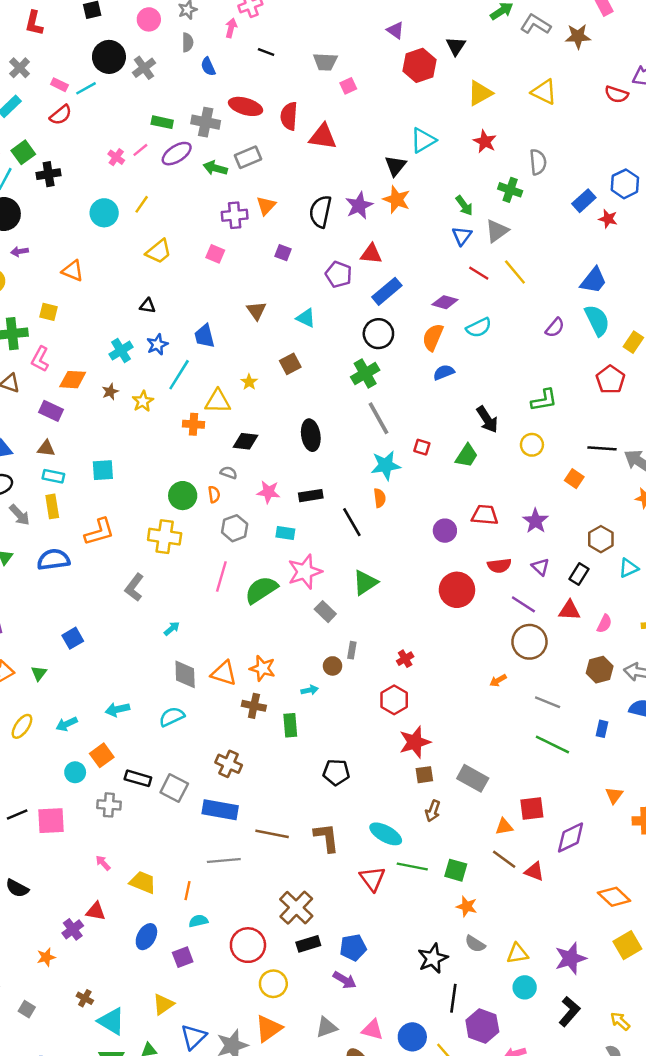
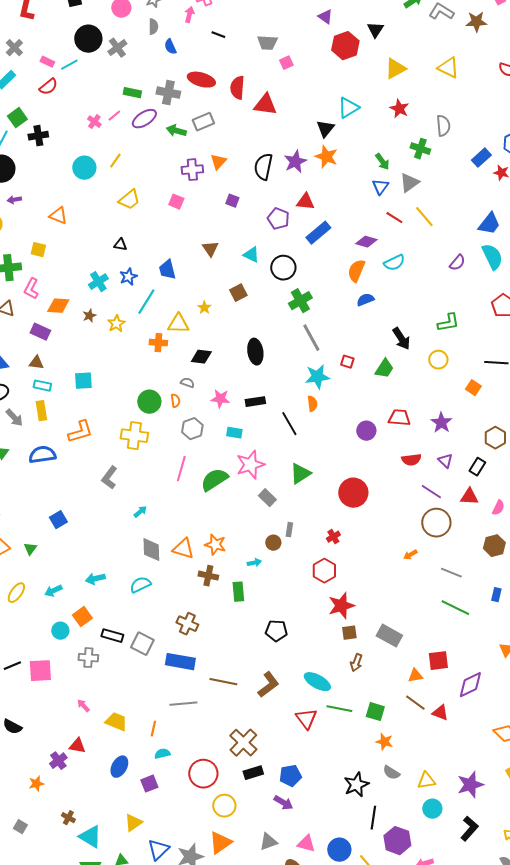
black circle: (378, 334) -> (283, 268), moved
red circle: (457, 590) -> (353, 493), moved
brown L-shape: (326, 838) -> (268, 685), turned 60

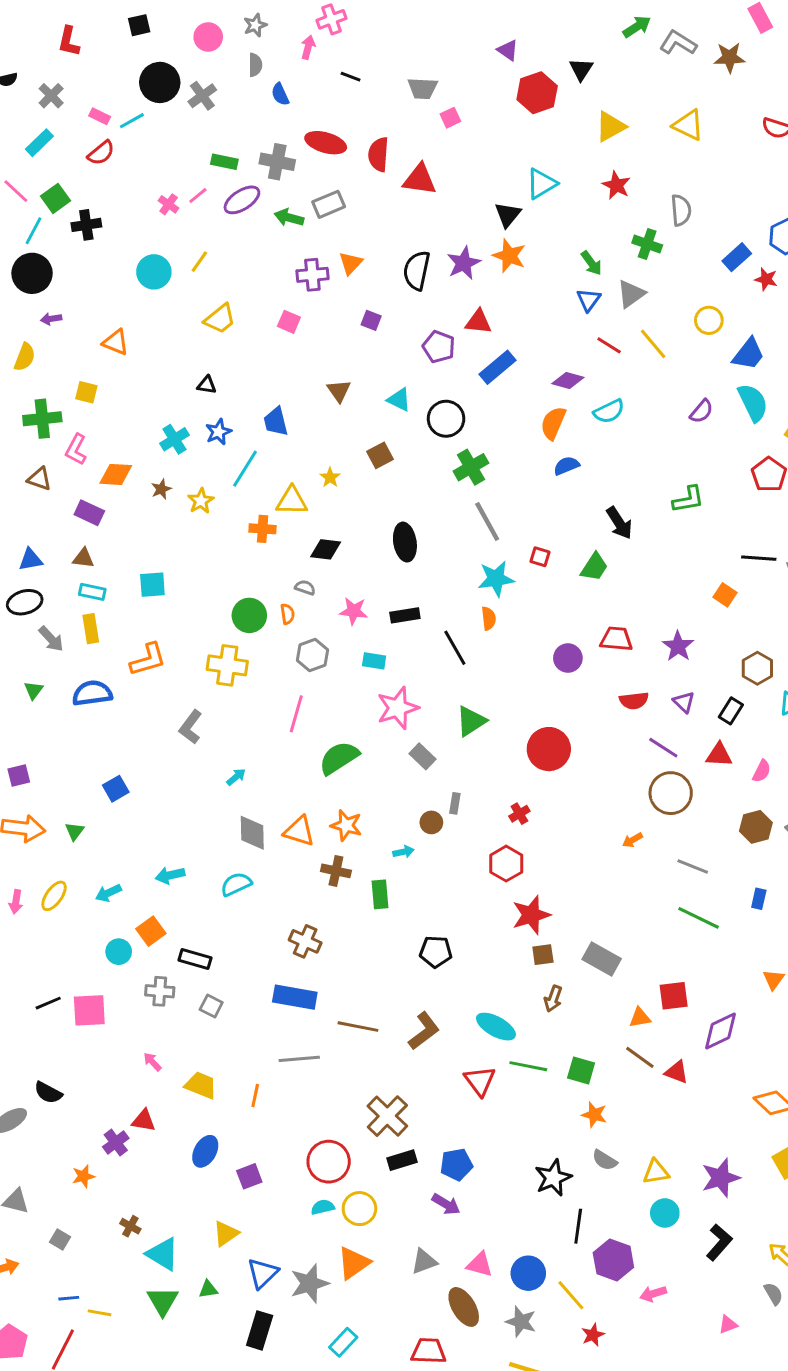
yellow circle: (438, 360) -> (709, 320), moved
green semicircle: (214, 480) -> (339, 758), moved
gray square: (142, 644) -> (211, 1006), moved, size x0.7
cyan semicircle: (162, 754) -> (323, 1207), moved

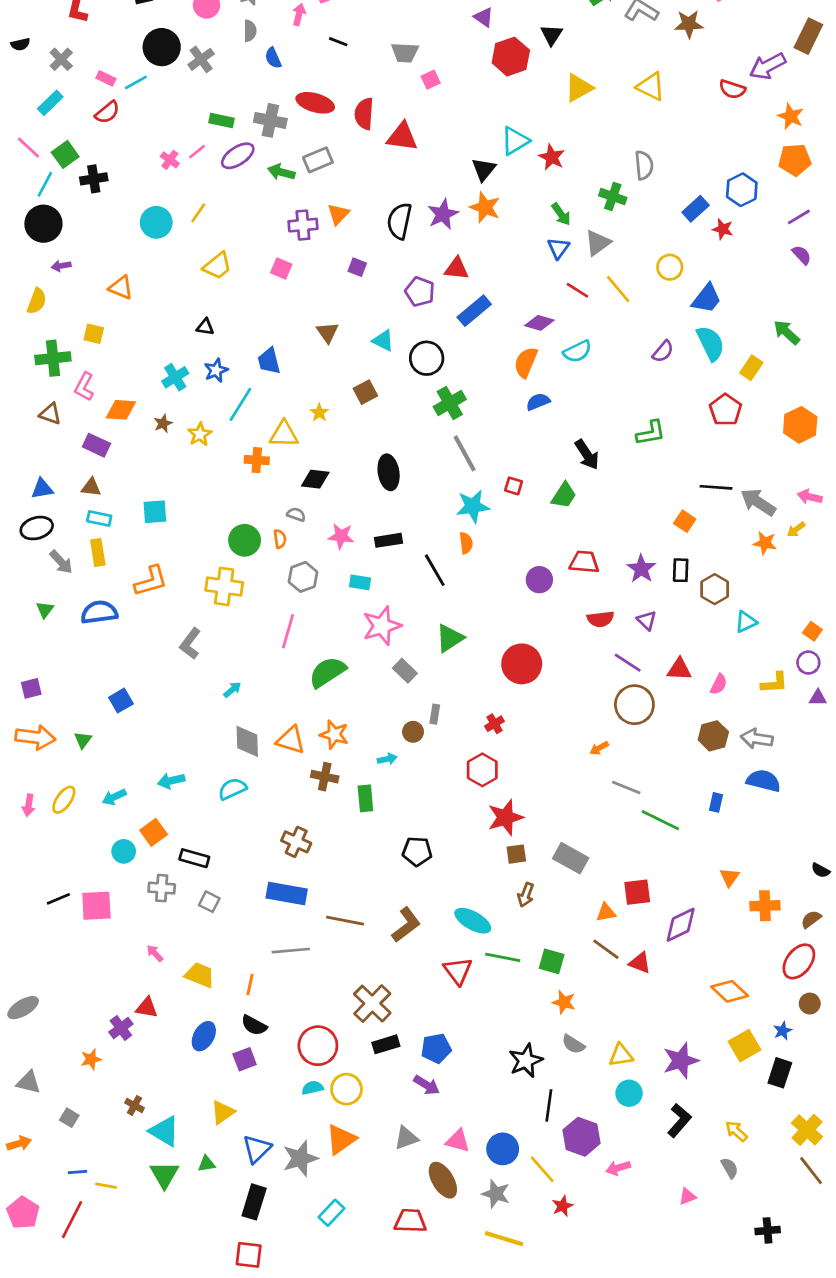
red star: (616, 185) -> (552, 157), moved
black rectangle: (731, 711) -> (681, 570), moved, turned -30
gray line: (693, 866) -> (626, 788), moved
black semicircle: (48, 1093) -> (254, 1025), moved

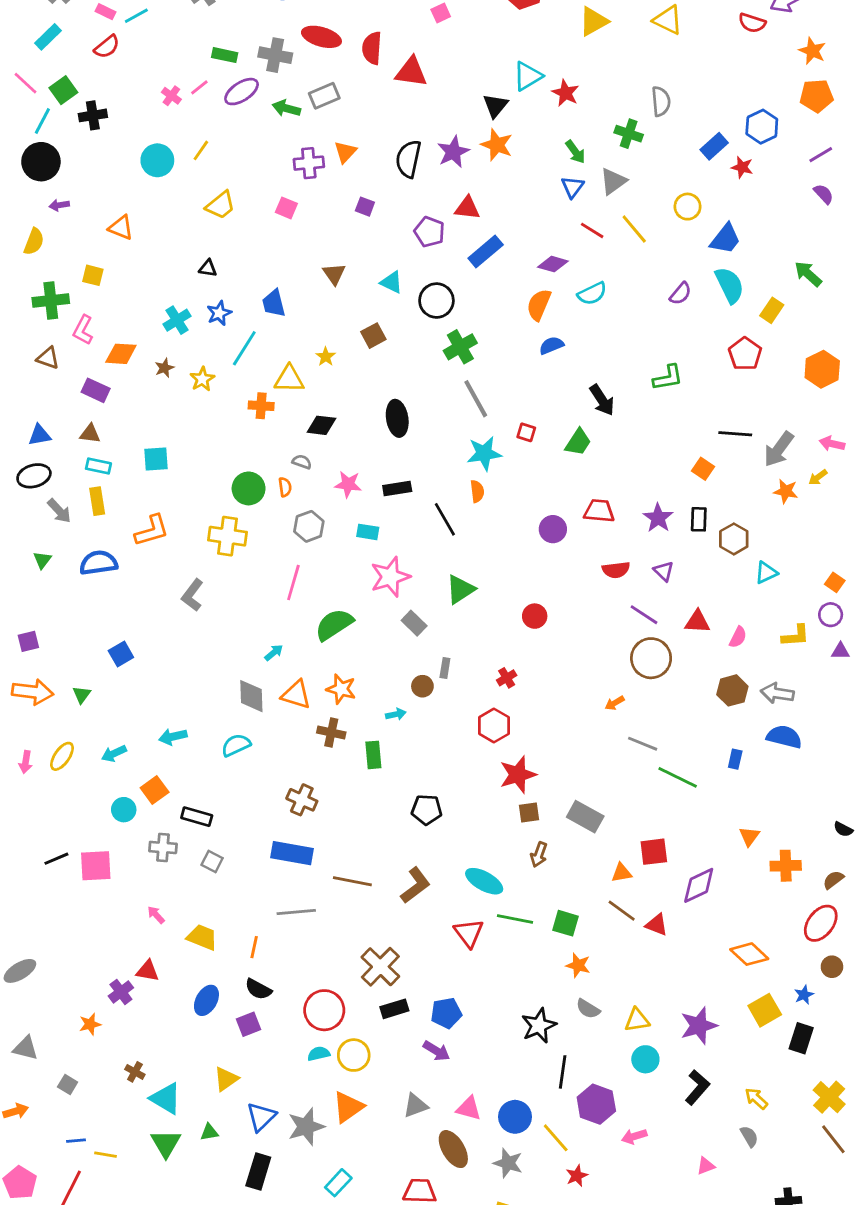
gray arrow: (758, 502) -> (779, 449), turned -87
red circle: (522, 664) -> (535, 616), size x0.6
cyan arrow: (232, 690) -> (274, 653), moved

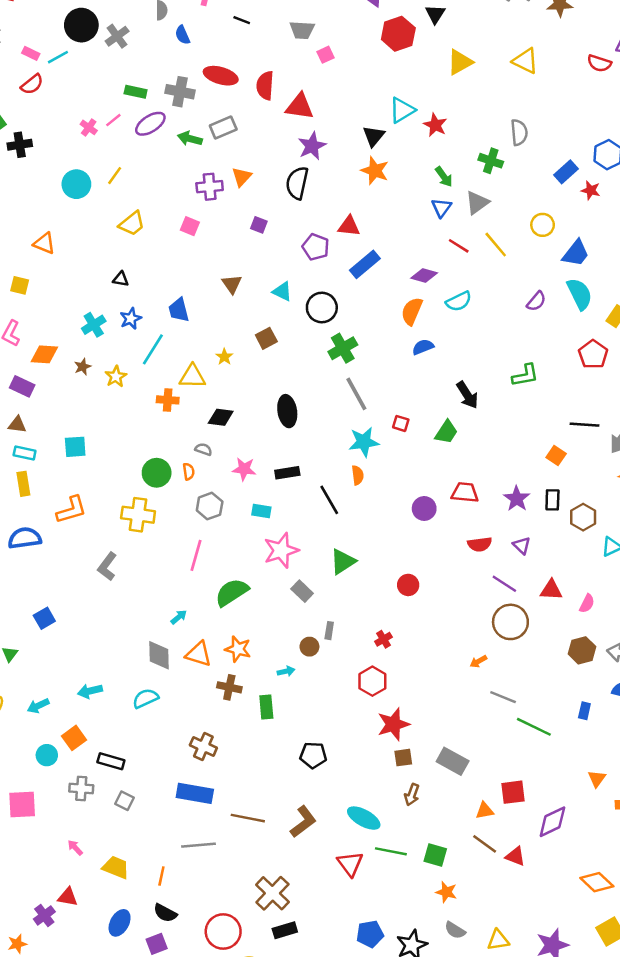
purple star: (453, 152) -> (312, 146), moved
blue pentagon: (446, 1013) -> (370, 934), moved

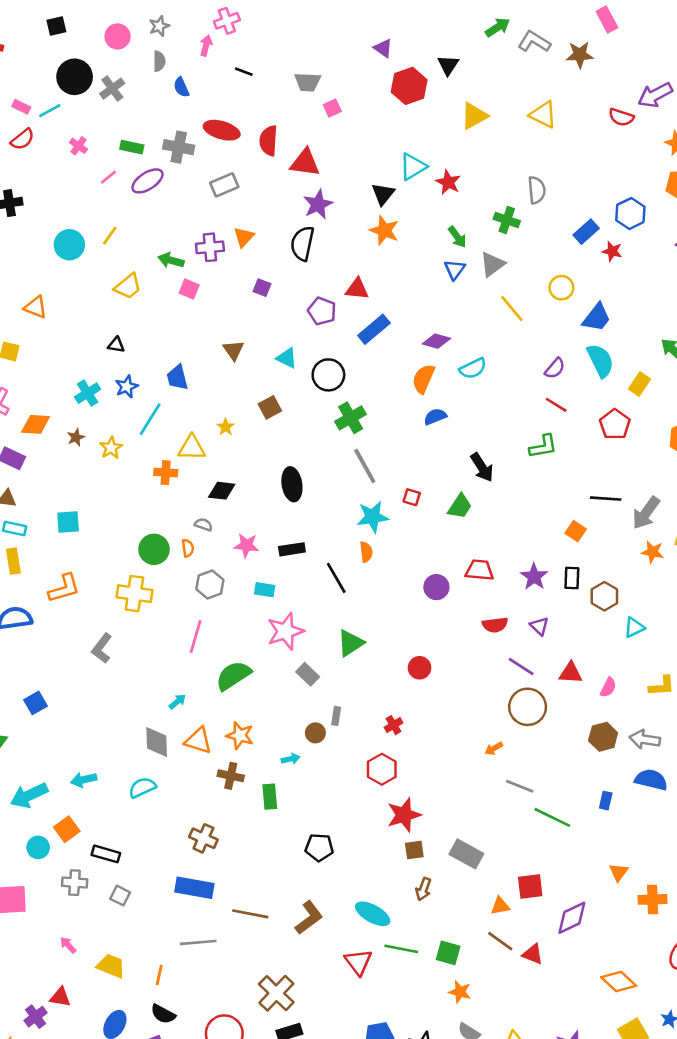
pink cross: (89, 127) -> (78, 146), moved
green arrow: (190, 139) -> (171, 260), moved
red line: (459, 246) -> (556, 405), moved
cyan arrow: (38, 706) -> (29, 795), size x1.6

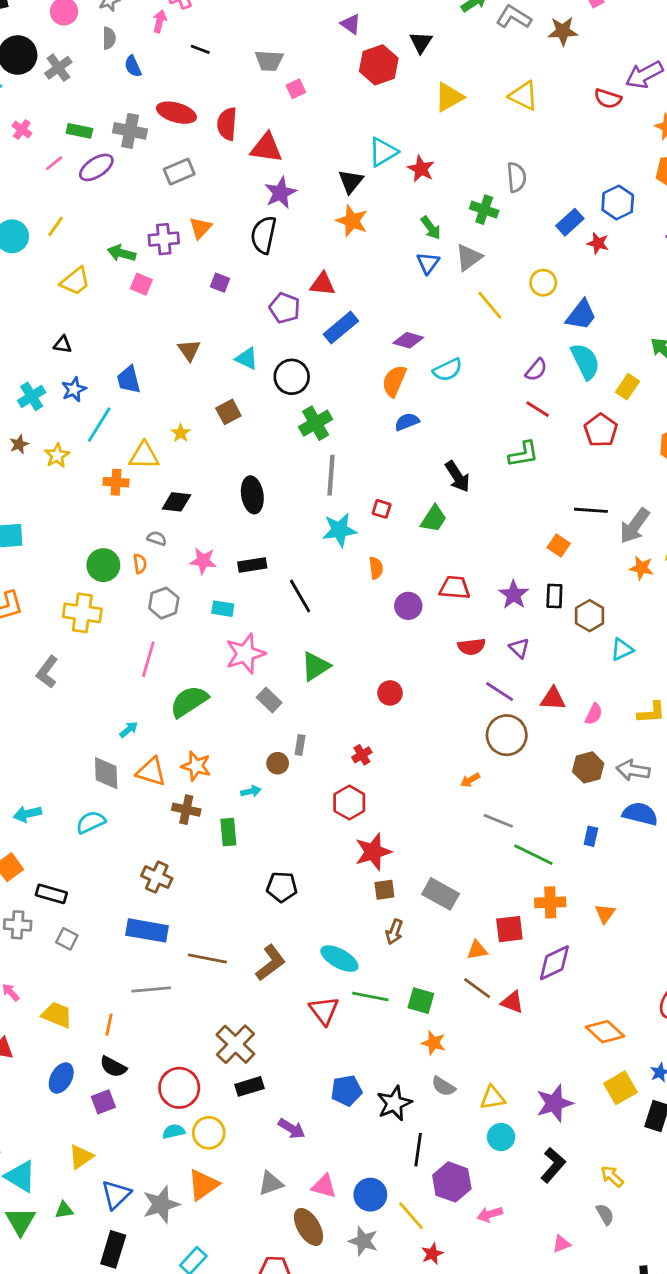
gray line: (365, 466) -> (331, 475), turned 33
orange semicircle: (366, 552) -> (376, 568), moved
orange cross: (653, 899) -> (550, 902), moved

